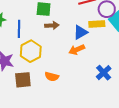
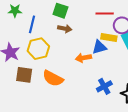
blue triangle: (80, 32) -> (99, 47), moved
orange semicircle: (52, 77) -> (53, 78), size x1.5

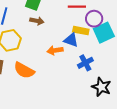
blue triangle: (99, 47) -> (71, 40), turned 35
blue cross: (104, 86) -> (85, 63), moved

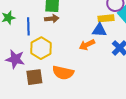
brown arrow: (37, 21) -> (52, 19), moved

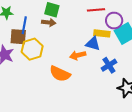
orange semicircle: (63, 73) -> (60, 74), moved
brown square: (34, 77) -> (18, 37), moved

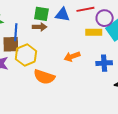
blue triangle: (93, 44) -> (62, 15), moved
blue cross: (109, 65) -> (104, 63), turned 35
orange semicircle: (60, 74) -> (44, 77), moved

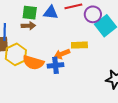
yellow rectangle: (94, 32) -> (79, 45), moved
blue cross: (104, 63) -> (56, 65), moved
orange semicircle: (44, 77) -> (33, 63), moved

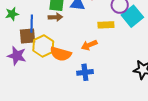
yellow rectangle: (79, 45) -> (106, 25), moved
blue cross: (56, 65) -> (85, 72), moved

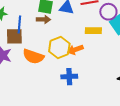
yellow hexagon: (43, 46) -> (59, 48), moved
orange semicircle: (61, 54) -> (33, 56), moved

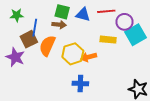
brown square: (14, 36) -> (29, 39), turned -30
orange semicircle: (33, 56) -> (47, 46), moved, turned 90

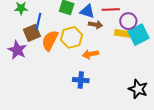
brown arrow: (59, 25) -> (96, 25), moved
yellow rectangle: (108, 40) -> (123, 33), moved
yellow hexagon: (73, 54) -> (72, 37), moved

